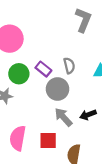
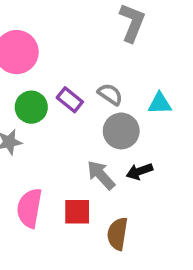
gray semicircle: (69, 66) -> (110, 94), turned -42
gray circle: (57, 89) -> (121, 131), moved

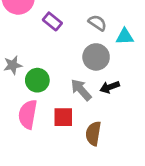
gray semicircle: (110, 94) -> (97, 23), moved
purple rectangle: (70, 100) -> (52, 21), moved
green circle: (31, 107) -> (37, 80), moved

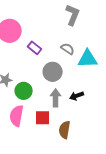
cyan triangle: (125, 36) -> (88, 59), size x1.5
gray circle: (96, 57) -> (53, 72), moved
gray arrow: (81, 90) -> (56, 98), turned 42

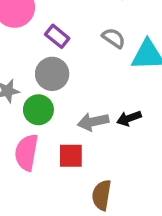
gray circle: (53, 72) -> (52, 74), moved
gray arrow: (56, 98) -> (93, 122), turned -102
brown semicircle: (65, 130) -> (102, 195), moved

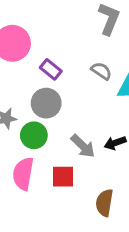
gray arrow: (93, 122) -> (83, 146), turned -124
brown semicircle: (102, 195) -> (104, 203), moved

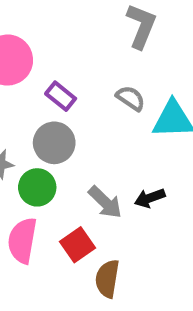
red square: (63, 177) -> (78, 245), turned -35
brown semicircle: (104, 203) -> (107, 279), moved

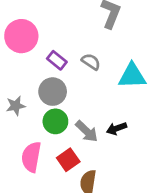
gray semicircle: (131, 98) -> (91, 62), moved
green circle: (37, 187) -> (55, 121), moved

